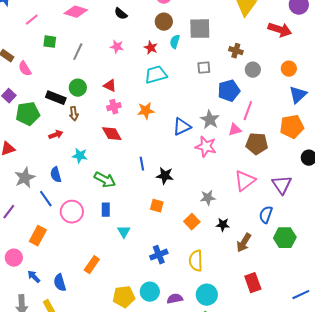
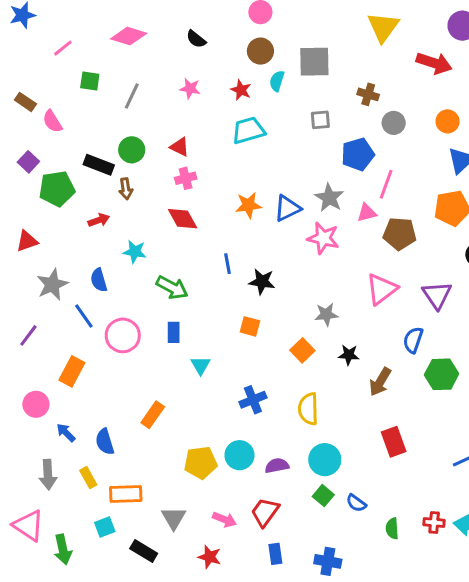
orange star: (146, 111) -> (248, 205), moved

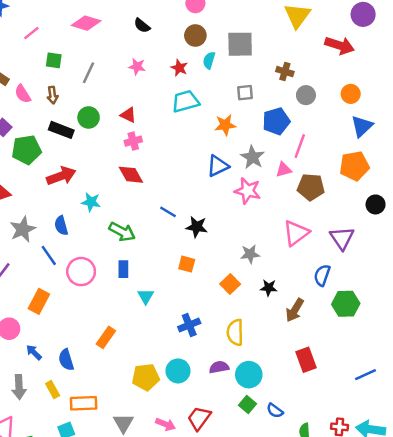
brown arrow: (126, 189) -> (53, 95), moved
orange star: (248, 205) -> (225, 125), moved
red arrow: (99, 220) -> (61, 176), size x1.6
blue line: (227, 264) -> (168, 212), turned -49
purple semicircle: (277, 466) -> (219, 367), moved

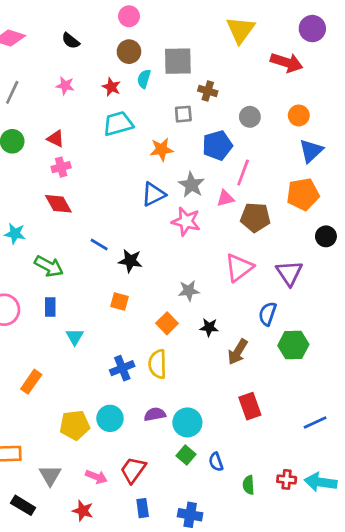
brown cross: (285, 72) -> (208, 91), moved
yellow semicircle: (235, 332) -> (158, 364), moved
blue semicircle: (275, 411) -> (216, 462), turned 35

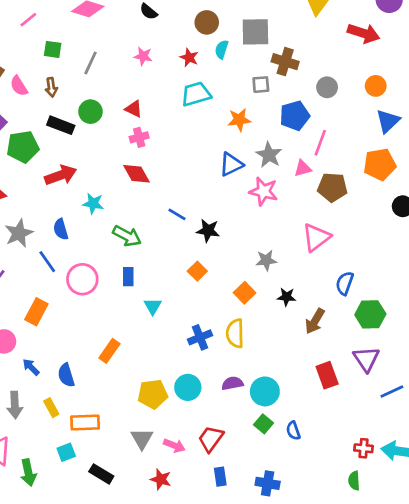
brown cross: (208, 91) -> (285, 62), size x1.4
purple triangle: (289, 273) -> (366, 359), moved
orange square: (119, 302) -> (197, 271), turned 30
gray triangle: (50, 475) -> (142, 439), moved
green semicircle: (249, 485) -> (354, 481), moved

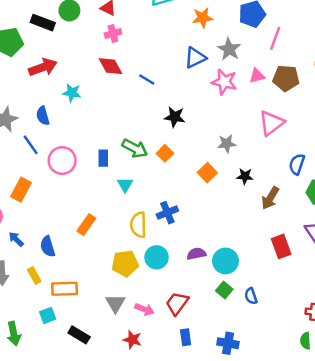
pink triangle: (303, 168) -> (257, 76), moved
blue line: (177, 214) -> (147, 79), moved
green arrow: (127, 236) -> (135, 148), moved
yellow semicircle: (235, 333) -> (138, 225), moved

